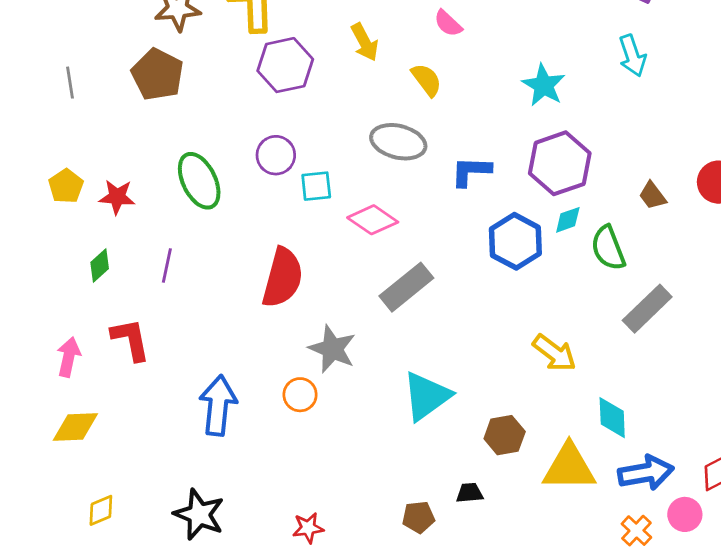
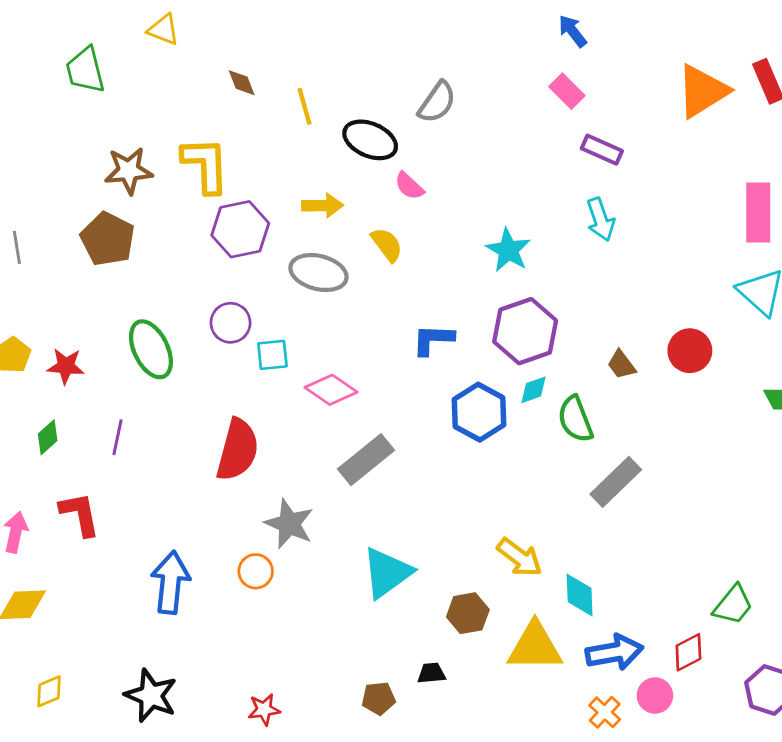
yellow arrow: (365, 42) -> (323, 206), turned -63
gray ellipse: (398, 142) -> (318, 273), moved
yellow arrow: (554, 353) -> (520, 557), moved

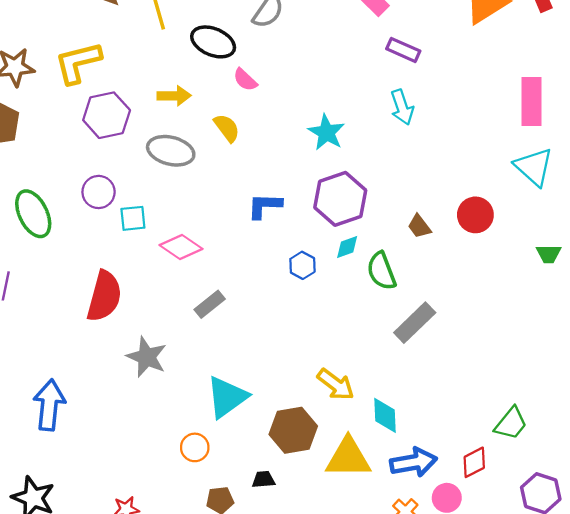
yellow L-shape: (205, 165) -> (78, 63), turned -102
blue hexagon: (479, 412) -> (302, 265), size x0.6
gray rectangle: (366, 460) -> (210, 304), size x0.7
orange circle: (256, 571) -> (195, 447), moved
brown hexagon: (468, 613) -> (293, 430), size x1.4

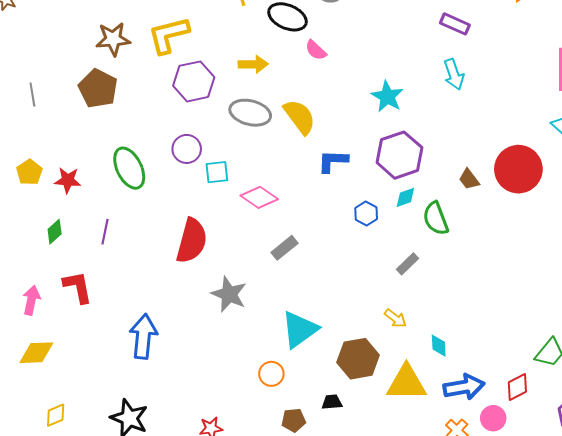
yellow semicircle: (227, 128) -> (300, 117), moved, size x1.4
red circle: (475, 215) -> (518, 169), size x1.5
gray rectangle: (415, 323) -> (407, 264), moved, size x0.6
yellow arrow: (336, 384) -> (395, 318), size x0.7
cyan diamond: (385, 415) -> (439, 346), size x0.7

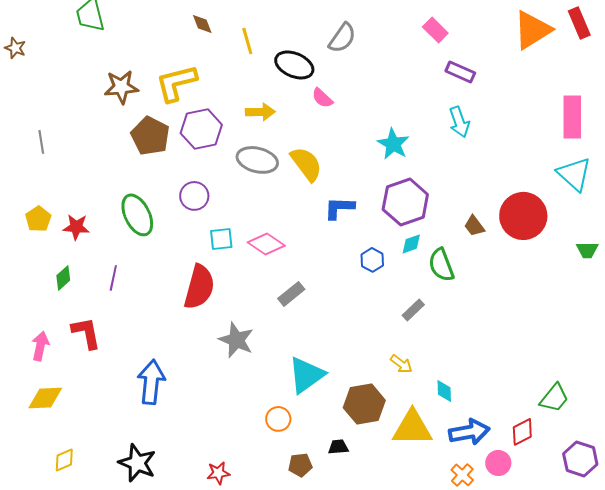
brown pentagon: (98, 88) -> (150, 136), moved
cyan square: (217, 172) -> (221, 239), moved

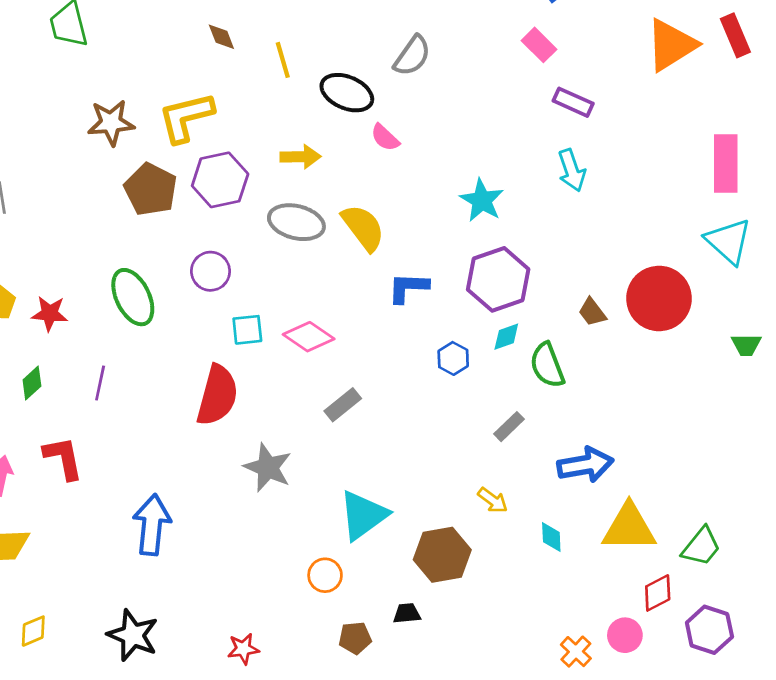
yellow triangle: (412, 428) -> (629, 527), moved
blue arrow: (469, 432) -> (585, 465), moved
purple hexagon: (580, 459) -> (709, 630), moved

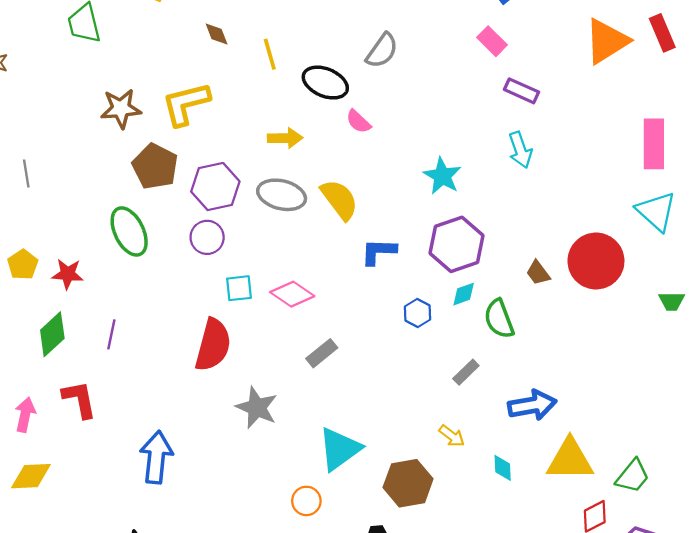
purple hexagon: (220, 180) -> (215, 187), moved
green ellipse: (133, 297) -> (129, 231), moved
green diamond: (32, 383) -> (52, 334), size x1.5

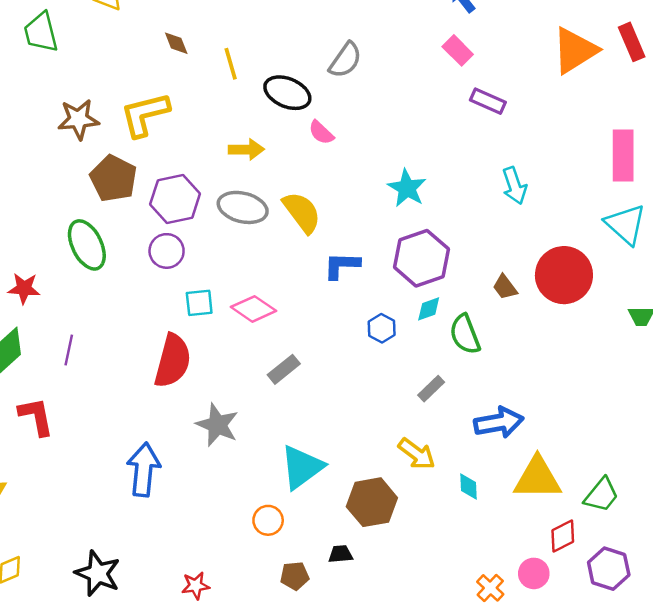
cyan arrow: (520, 150) -> (514, 186), moved
yellow arrow: (452, 436) -> (417, 454), size x1.4
blue arrow: (156, 457) -> (144, 470), moved

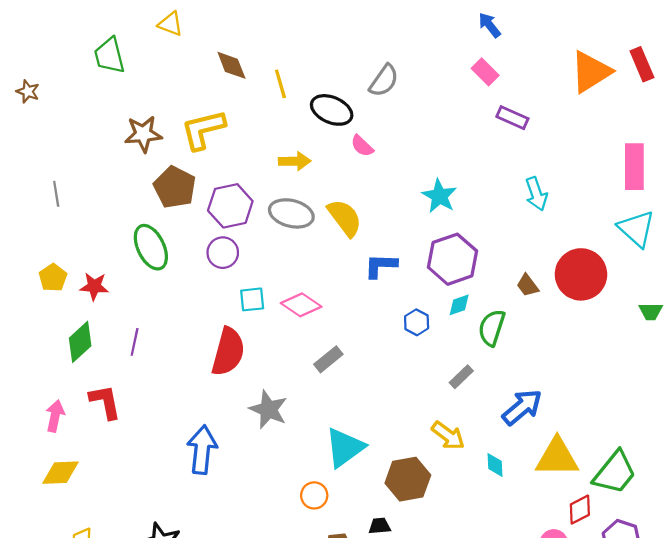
brown diamond: (176, 43) -> (231, 65), size x1.4
green semicircle: (465, 334) -> (492, 328), turned 39
blue arrow: (499, 422) -> (522, 407), turned -30
green trapezoid: (601, 495) -> (615, 473), size x1.4

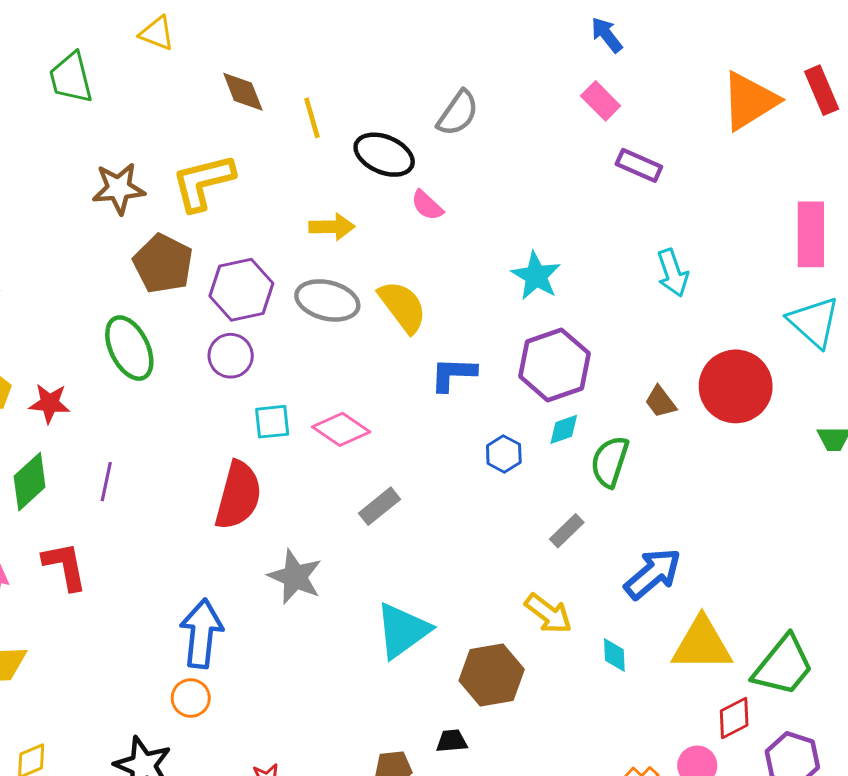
orange circle: (314, 495) -> (191, 698), moved

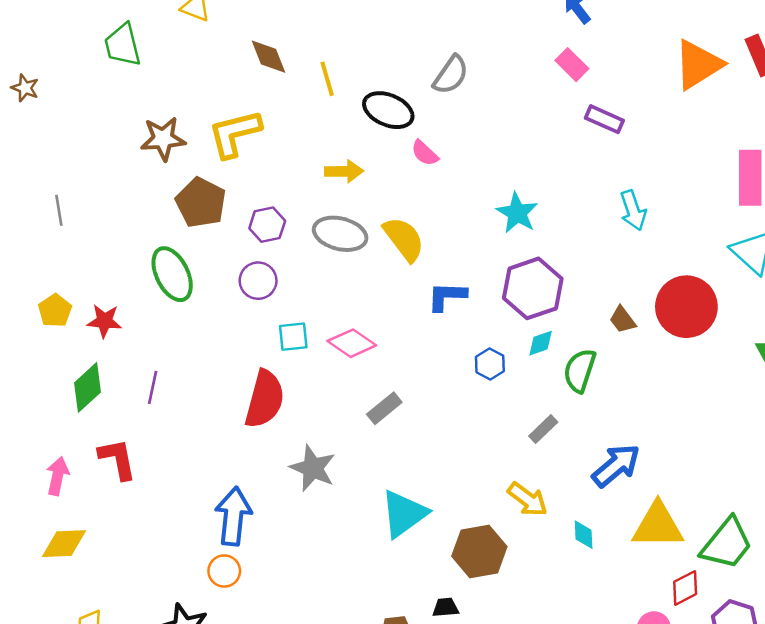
purple hexagon: (241, 290) -> (267, 225), size x0.7

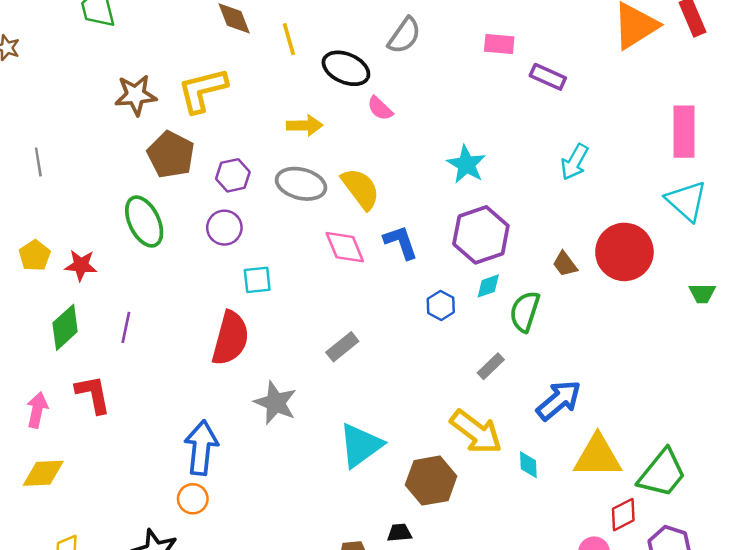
pink rectangle: (572, 65) -> (499, 44), moved, turned -40
cyan arrow: (633, 210) -> (575, 162), turned 48
blue L-shape: (447, 296) -> (401, 242), turned 69
pink diamond: (352, 343) -> (345, 247), moved, turned 33
yellow arrow: (528, 499) -> (476, 432), size x1.4

